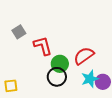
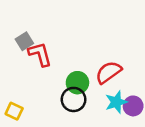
red L-shape: (43, 46) -> (40, 54), moved
yellow square: (11, 86) -> (14, 111), turned 32

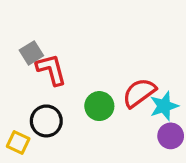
black circle: (74, 99) -> (46, 121), moved
cyan star: (116, 102) -> (164, 106), moved

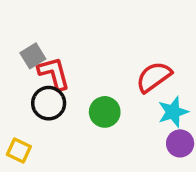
red semicircle: (139, 93) -> (154, 77), moved
black circle: (46, 121) -> (49, 103), moved

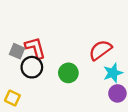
gray square: (33, 56) -> (17, 51), moved, turned -35

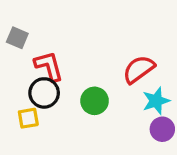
gray square: (17, 51) -> (17, 38), moved
yellow square: (12, 98) -> (28, 118), moved, turned -35

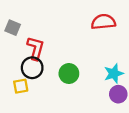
red L-shape: (49, 66) -> (36, 48), turned 30
red semicircle: (139, 69) -> (103, 22), moved, turned 30

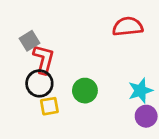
gray square: (13, 28) -> (29, 41), moved, turned 35
yellow square: (21, 86) -> (49, 106), moved

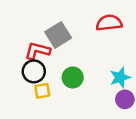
gray square: (29, 41) -> (58, 35), moved, size x1.5
red L-shape: (44, 59) -> (37, 51), turned -90

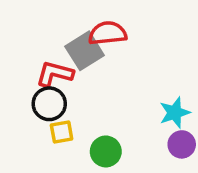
red semicircle: (109, 23) -> (108, 33), moved
green circle: (73, 77) -> (106, 151), moved

